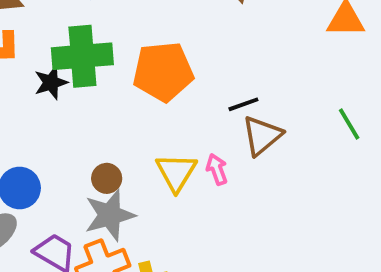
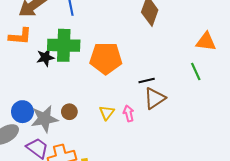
green line: (349, 124) -> (196, 71), moved
yellow triangle: (176, 172) -> (107, 113), size x0.7
gray star: (110, 215) -> (44, 119), moved

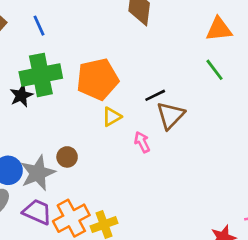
yellow triangle: (107, 113) -> (112, 117), moved, turned 35

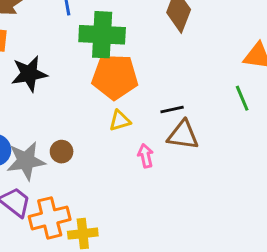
green cross: (41, 75) -> (102, 35), moved
black star: (21, 95) -> (29, 74), size x1.4
brown triangle: (170, 115) -> (183, 135), turned 40

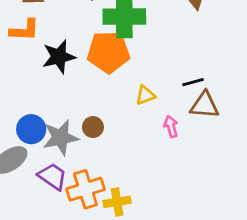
orange pentagon: (115, 77) -> (109, 52), moved

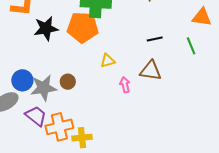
black line: (193, 82) -> (155, 39), moved

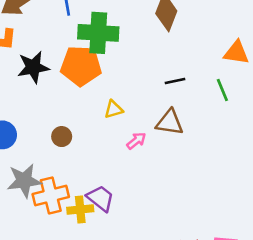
pink arrow: (125, 85) -> (136, 141), turned 63
gray star: (43, 88) -> (24, 181), moved
purple trapezoid: (36, 116) -> (101, 198), moved

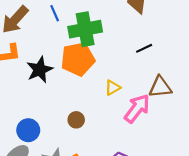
black line: (175, 81) -> (144, 48), moved
pink arrow: (136, 141) -> (137, 108), size x1.8

